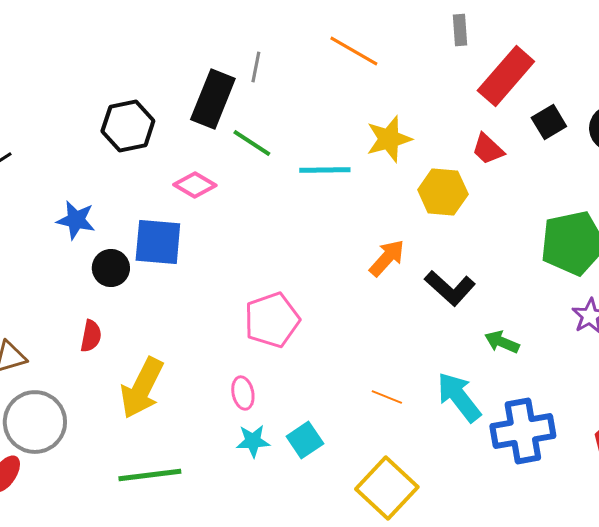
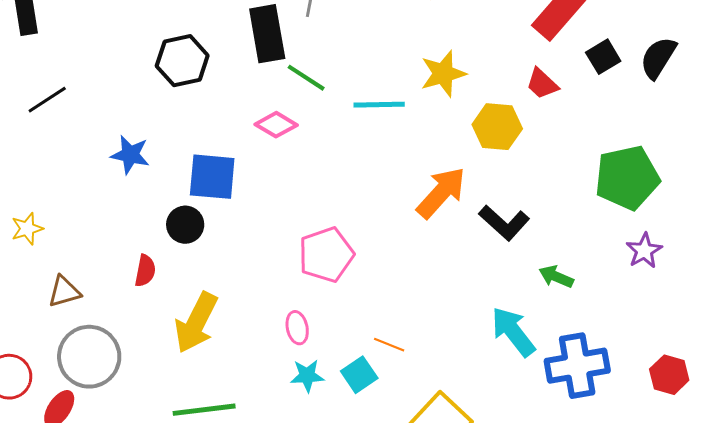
black rectangle: (213, 99) -> (267, 34), turned -32
pink diamond: (195, 185) -> (276, 125), moved
orange arrow: (387, 258) -> (441, 193), size x1.4
black circle: (111, 268) -> (185, 225), moved
orange line: (387, 397) -> (389, 345), moved

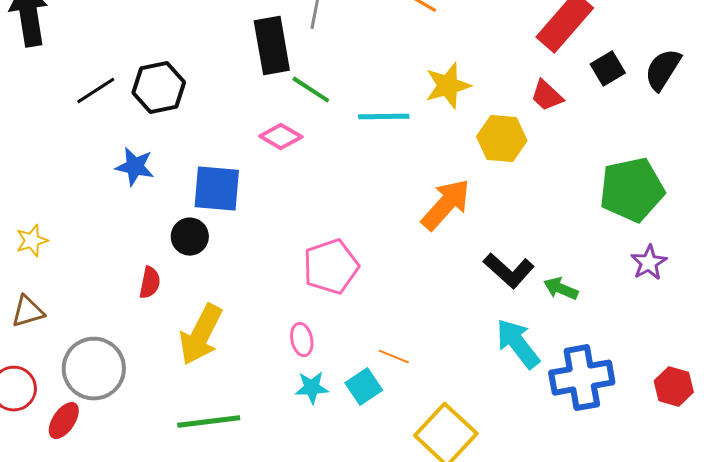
black hexagon: (182, 61) -> (159, 88), moved
black line: (47, 100) -> (96, 91), moved
black L-shape: (504, 223) -> (509, 271), moved
brown triangle: (64, 292) -> (28, 312), moved

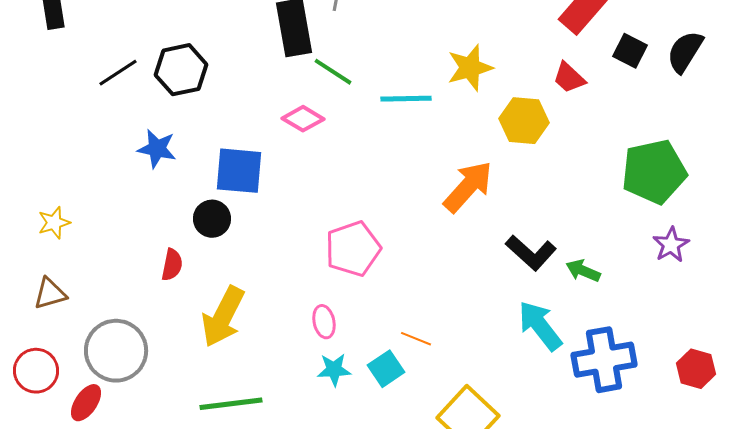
black square: (608, 69) -> (630, 51), turned -32

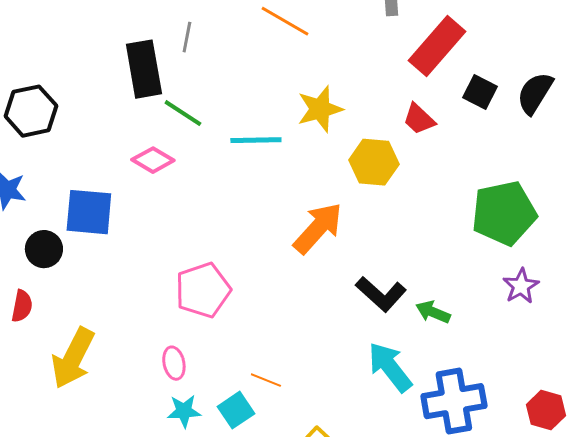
black circle: (212, 219) -> (44, 249), moved

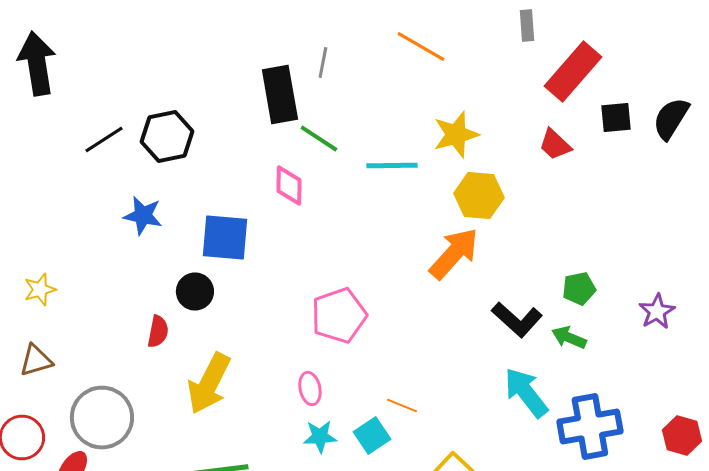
black square: (480, 92) -> (616, 118), turned -32
pink diamond: (153, 160) -> (289, 186), turned 60
yellow hexagon: (374, 162) -> (479, 196), moved
green pentagon: (504, 213) -> (579, 288), moved, size x0.5
black circle: (44, 249) -> (195, 292), moved

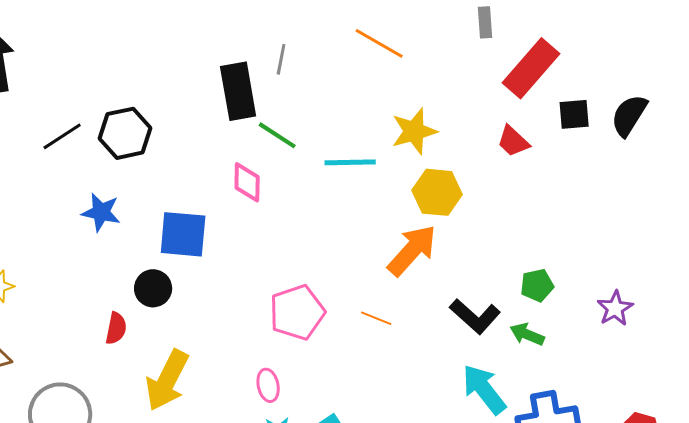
orange line: (402, 406) -> (376, 318), moved

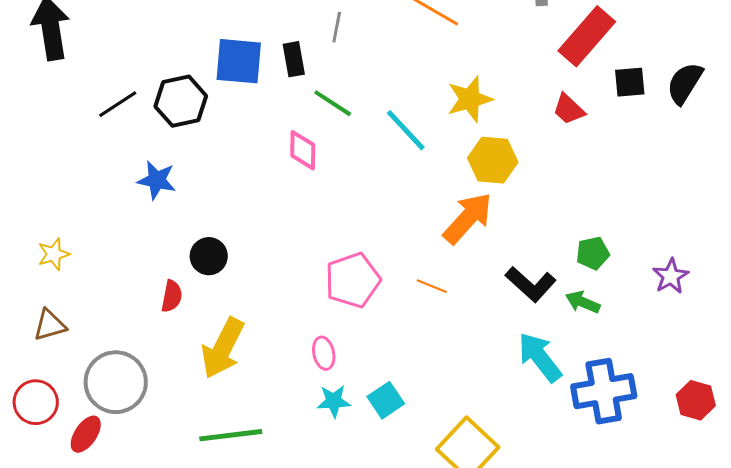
black rectangle: (238, 91) -> (294, 59), size x0.6
cyan line: (350, 162) -> (406, 130), turned 48
blue square: (183, 234) -> (239, 61), moved

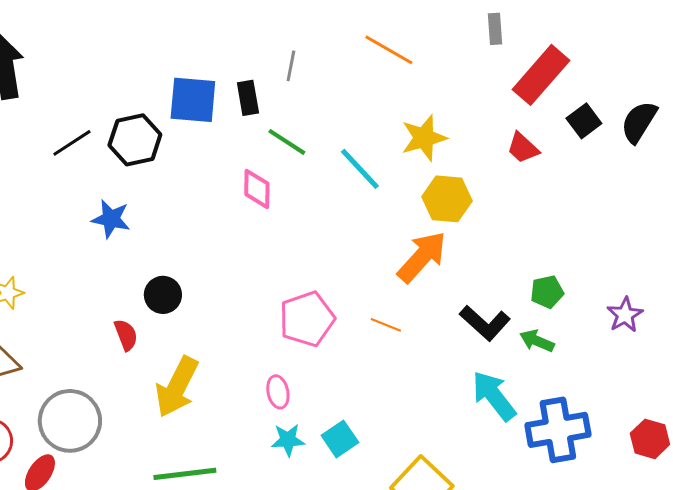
black square: (630, 82) -> (584, 121), turned -32
red semicircle: (172, 296) -> (126, 335), turned -32

